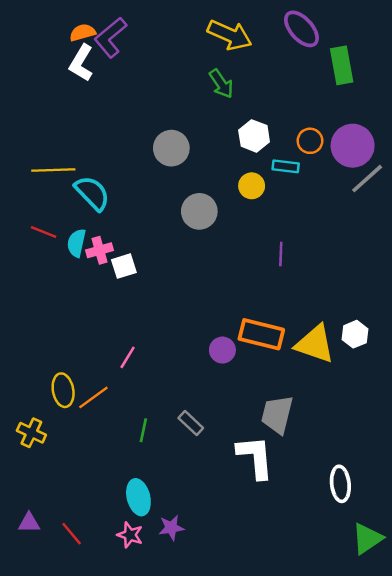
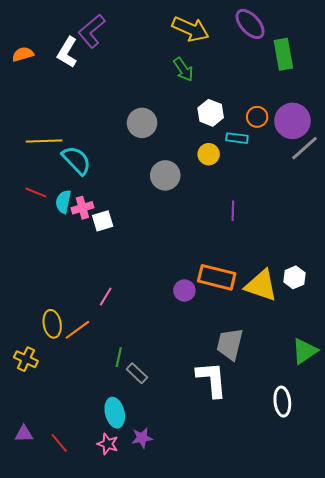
orange semicircle: (83, 33) -> (23, 54), moved
gray rectangle: (191, 423) -> (137, 373), moved
green triangle: (367, 539) -> (305, 351), moved

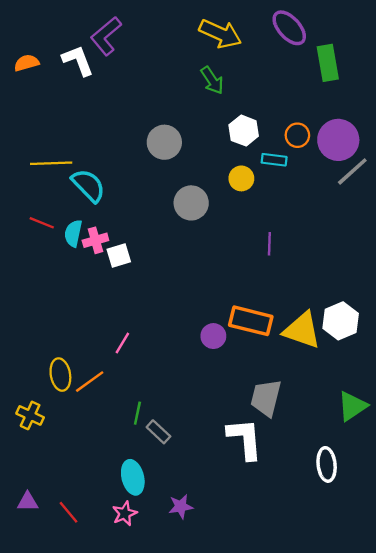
white L-shape: (67, 52) -> (78, 61), turned 128
white hexagon: (294, 277) -> (341, 321), size x1.4
purple star: (142, 438) -> (181, 506), moved
pink star: (108, 444) -> (125, 514), turned 30

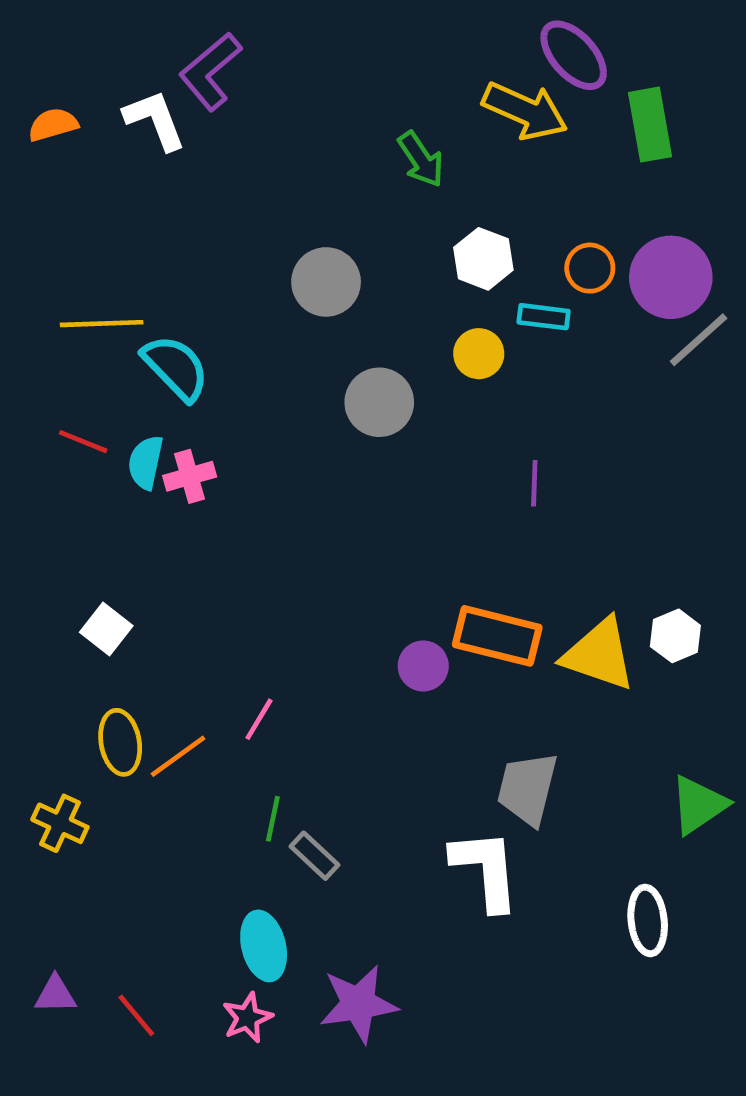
yellow arrow: (220, 34) -> (525, 111), moved
white square: (119, 255) -> (106, 629), moved, turned -35
white hexagon: (341, 321) -> (675, 636), size x0.7
pink line: (122, 343) -> (259, 719), moved
purple star: (181, 506) -> (358, 1004), size x1.6

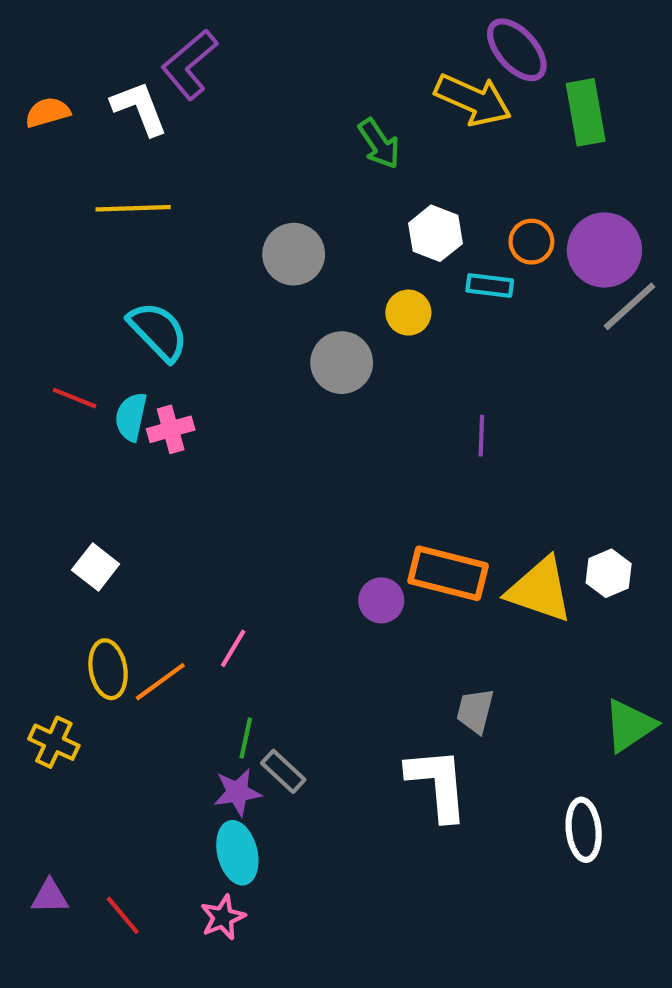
yellow line: (102, 324) -> (133, 208), moved
yellow circle: (479, 354) -> (408, 313), moved
gray trapezoid: (527, 789) -> (475, 711), size x0.7
purple star: (358, 1004) -> (237, 792), moved, size x0.7

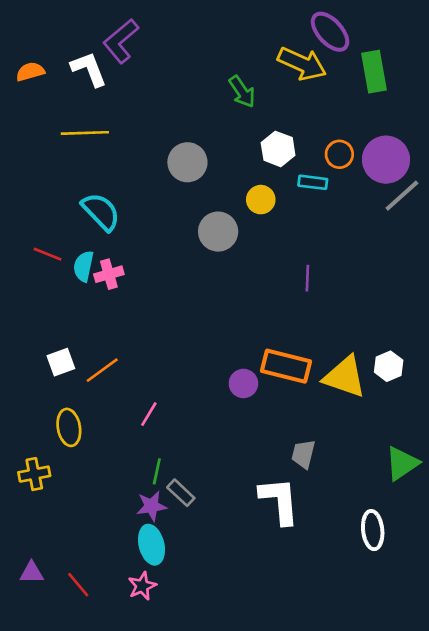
white square: (96, 567) -> (61, 362), turned 32
orange line: (160, 682) -> (102, 370), moved
yellow cross: (54, 742) -> (34, 474), turned -36

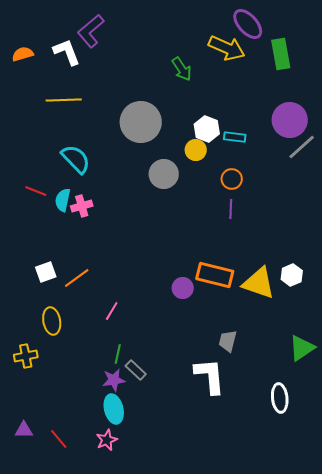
white hexagon: (278, 149) -> (207, 129), moved
orange circle: (339, 154) -> (232, 179), moved
gray circle: (187, 162) -> (141, 122), size x1.4

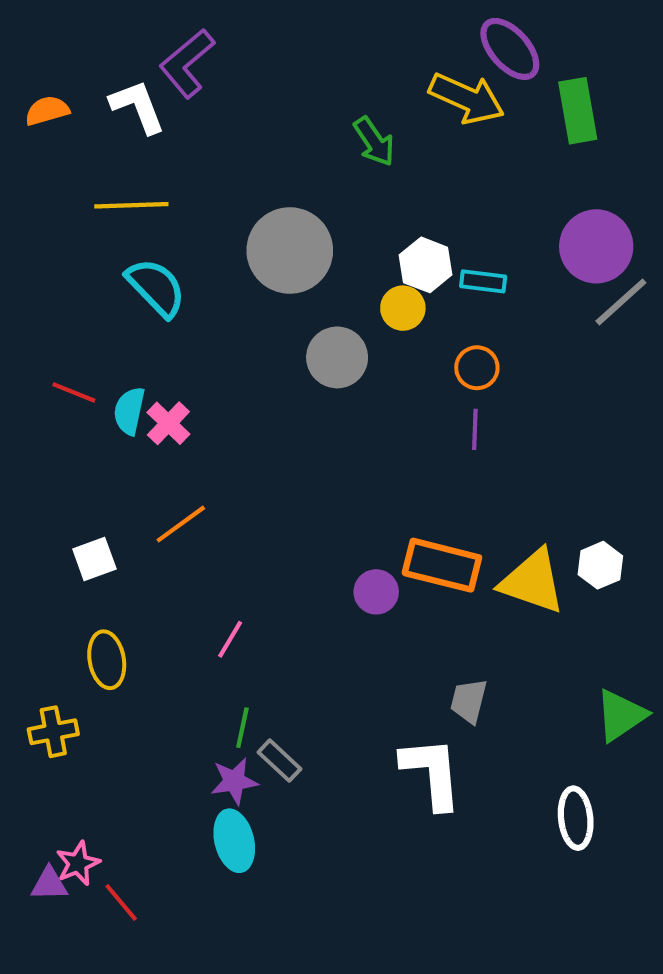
cyan semicircle: (76, 159) -> (156, 288), moved
pink cross: (82, 206) -> (168, 423), turned -30
orange line: (77, 278) -> (181, 524), moved
pink star: (107, 440) -> (78, 863), moved

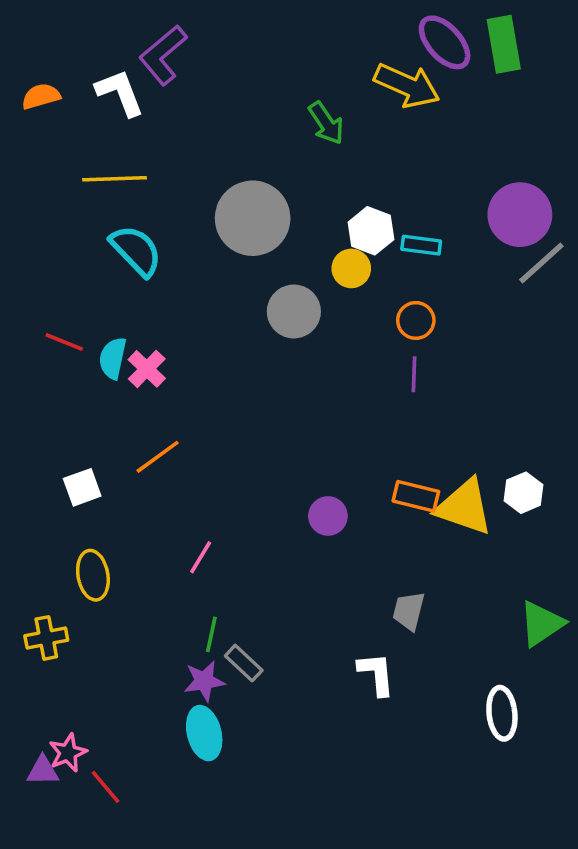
green rectangle: (578, 111) -> (504, 44), moved
orange rectangle: (442, 565) -> (416, 496), moved, size x0.7
white L-shape: (432, 773) -> (376, 674), size x0.7

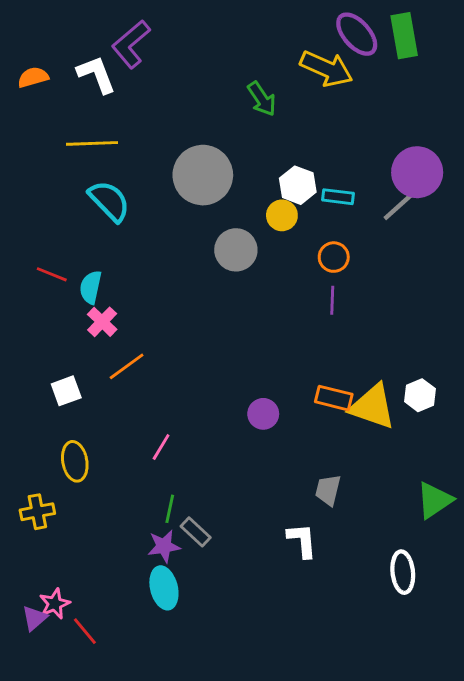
gray line: (541, 263) -> (401, 204), moved
pink cross: (147, 369) -> (102, 322), moved
purple triangle: (43, 771) -> (35, 618), turned -40

